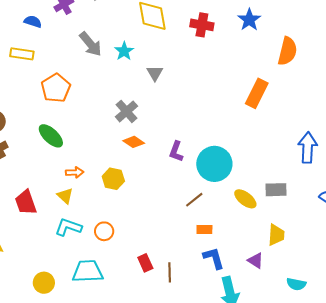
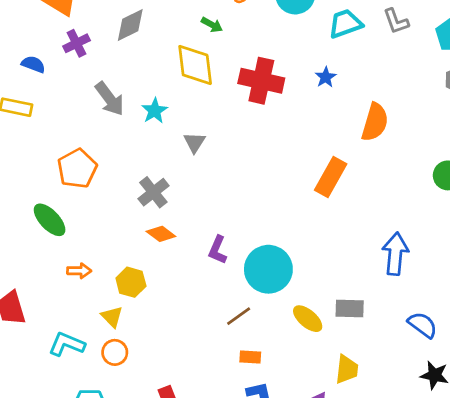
blue star: (249, 20) -> (326, 77), size x0.7
red cross: (202, 25) -> (261, 81), size x1.4
orange pentagon: (56, 88) -> (77, 169), moved
yellow triangle: (65, 196) -> (112, 317), moved

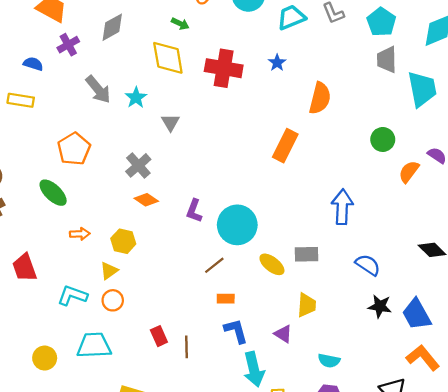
yellow triangle: (112, 317) -> (109, 271), turned 42

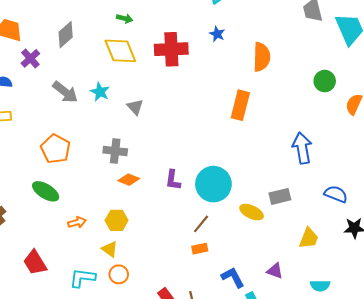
gray cross: (138, 165) -> (115, 151), turned -30
yellow triangle: (109, 271) -> (110, 249), turned -36
orange rectangle: (226, 299) -> (200, 249), moved
yellow trapezoid: (307, 305) -> (309, 238), moved, turned 30

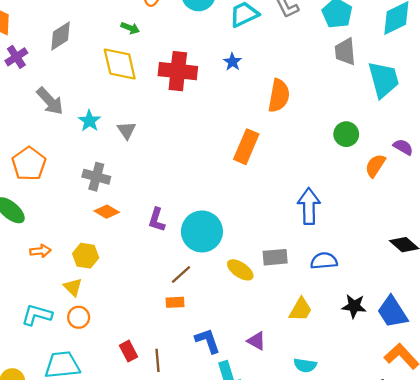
cyan star: (100, 92) -> (89, 121), moved
blue semicircle: (336, 194) -> (324, 261), moved, turned -35

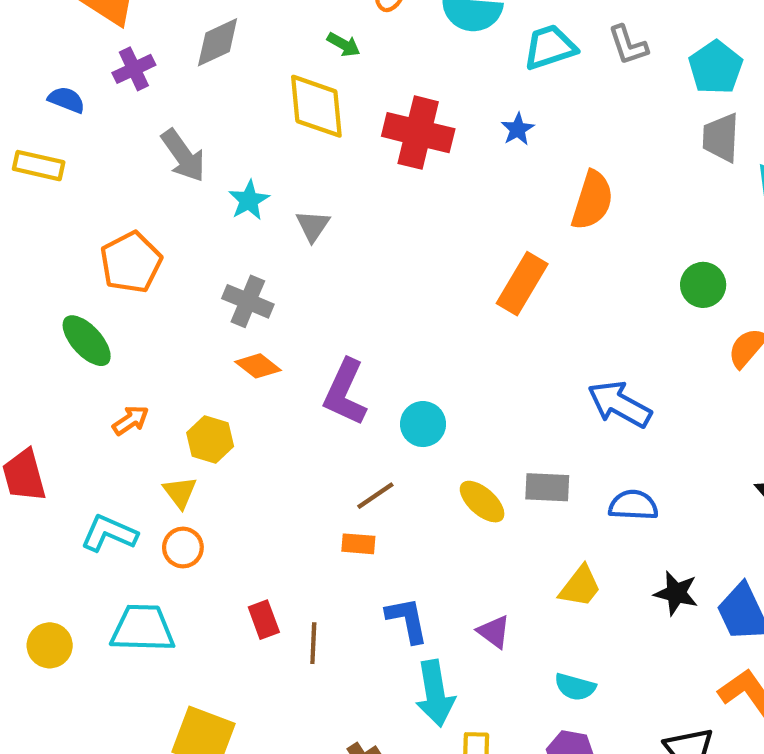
blue arrow: (309, 206) -> (620, 404), turned -68
purple L-shape: (157, 220) -> (345, 392), size x1.5
cyan circle: (202, 231) -> (423, 424), size x0.6
orange arrow: (40, 251) -> (131, 420), turned -36

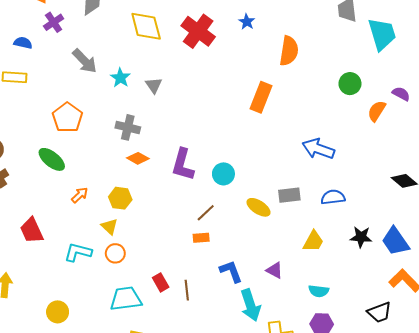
red cross: (418, 133) -> (198, 31), turned 32
cyan trapezoid: (143, 628) -> (126, 299), moved

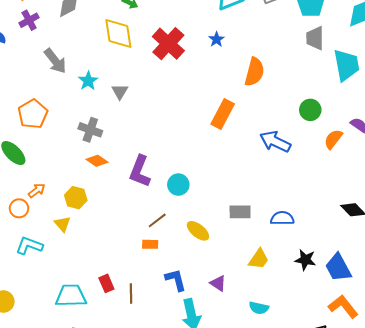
blue arrow: (318, 149) -> (275, 142), moved
yellow ellipse: (259, 207) -> (198, 231), moved
orange circle: (115, 253) -> (19, 208), moved

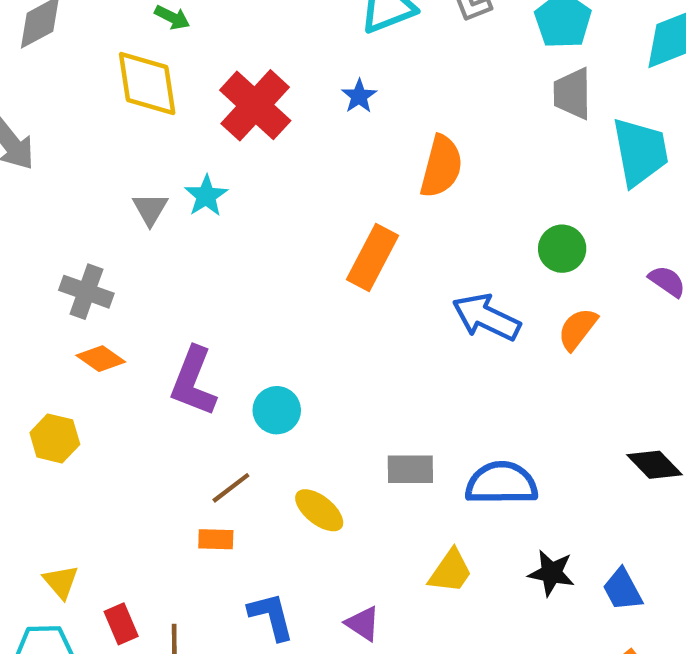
cyan star: (88, 81) -> (206, 196), moved
orange semicircle: (333, 139) -> (578, 329), moved
blue semicircle: (282, 218) -> (501, 483), size x1.4
yellow triangle: (62, 224) -> (61, 582), moved
blue trapezoid: (338, 268) -> (623, 590), size x0.7

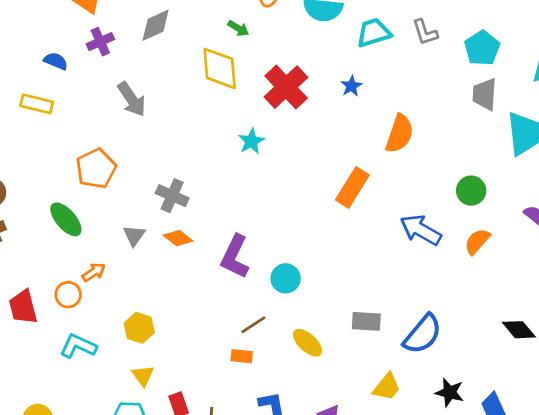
gray triangle: (150, 209) -> (134, 235), moved
yellow hexagon: (55, 438) -> (139, 328), moved
blue semicircle: (501, 483) -> (423, 334), turned 126

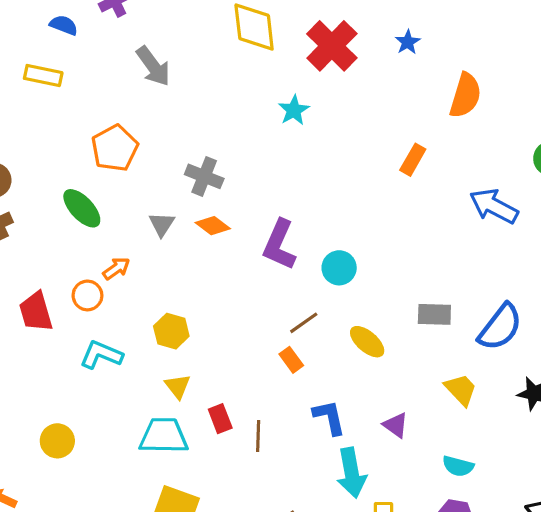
orange rectangle: (352, 187) -> (413, 160), size x0.7
orange rectangle: (242, 356) -> (291, 360), turned 50
yellow trapezoid: (387, 387) -> (461, 390), turned -80

